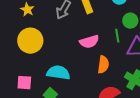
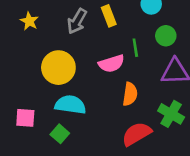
green line: (117, 36) -> (135, 48), moved
yellow circle: (30, 41) -> (58, 68), moved

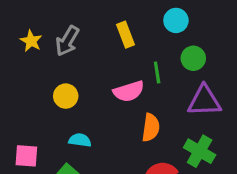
gray arrow: (77, 21) -> (67, 41), moved
yellow circle: (58, 68) -> (66, 96), size x0.6
cyan semicircle: (70, 105) -> (80, 140), size x0.6

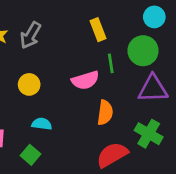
cyan circle: (176, 20) -> (154, 17), moved
yellow rectangle: (126, 35) -> (98, 30), moved
green circle: (193, 58) -> (143, 51), size x1.4

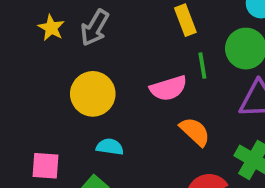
yellow circle: (29, 84) -> (93, 94), size x1.5
orange semicircle: (105, 113) -> (195, 132), turned -55

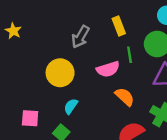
yellow star: (51, 28) -> (13, 31), moved
gray arrow: (95, 28) -> (80, 37), moved
cyan semicircle: (110, 147) -> (71, 106), turned -63

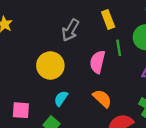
pink semicircle: (108, 69) -> (97, 62), turned 120
orange semicircle: (125, 97) -> (102, 98), moved

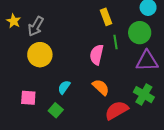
gray arrow: (70, 30) -> (36, 26), moved
yellow circle: (50, 65) -> (40, 55), moved

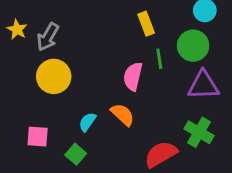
orange semicircle: (101, 87) -> (123, 115), moved

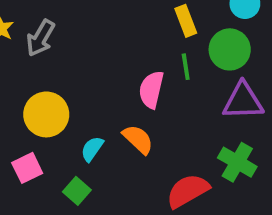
yellow rectangle: (146, 24) -> (186, 21), moved
yellow circle: (54, 76) -> (46, 114), moved
pink square: (38, 137) -> (27, 168), turned -30

